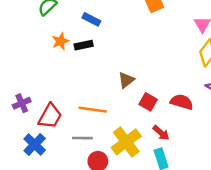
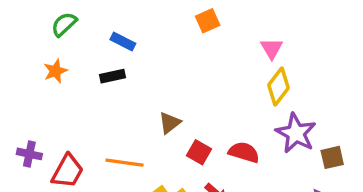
orange star: (60, 41) -> (55, 71), moved
purple cross: (22, 103) -> (29, 154), turned 36

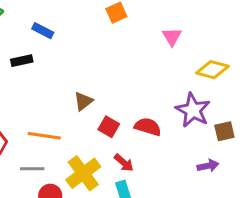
black rectangle: (112, 76) -> (22, 61), moved
yellow diamond: (279, 87) -> (212, 70), moved, turned 68

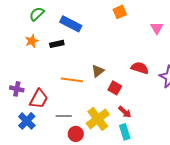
blue rectangle: (43, 31) -> (71, 24), size x1.5
red semicircle: (148, 127) -> (140, 68), moved
orange line: (44, 136) -> (72, 80), moved

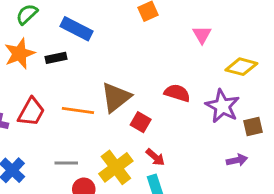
orange star: (32, 41) -> (20, 54), size x1.5
brown triangle: (98, 71) -> (116, 97), size x1.6
red trapezoid: (39, 99) -> (31, 112), moved

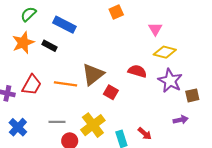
black rectangle: (56, 58) -> (50, 46), turned 40
yellow diamond: (241, 67) -> (165, 52), moved
red arrow: (155, 157) -> (145, 134), moved

